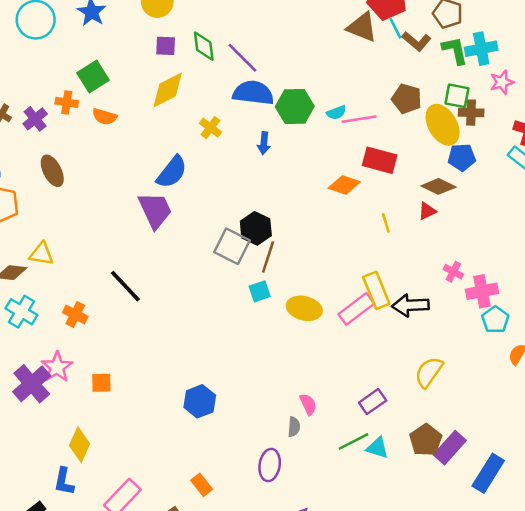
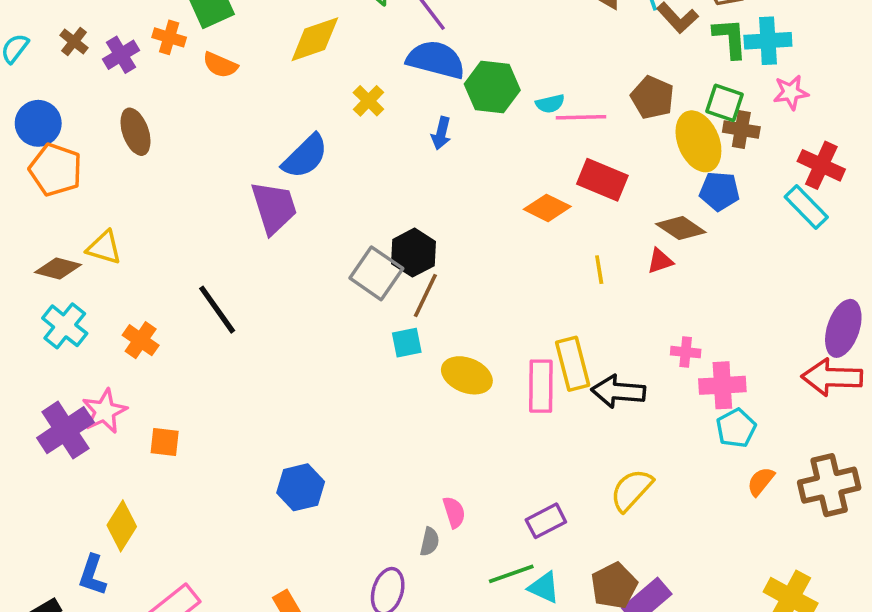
pink cross: (453, 272) -> (686, 352), turned -30
pink rectangle: (356, 309) -> (541, 386), turned -60

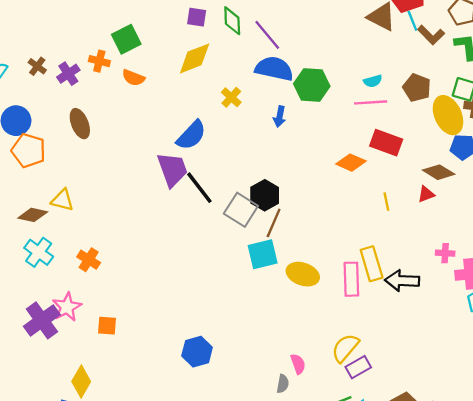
cyan semicircle: (550, 104) -> (373, 81), moved
black line: (217, 310) -> (199, 188), moved
cyan square: (407, 343) -> (263, 254), size x1.5
yellow semicircle: (631, 490) -> (345, 348), moved

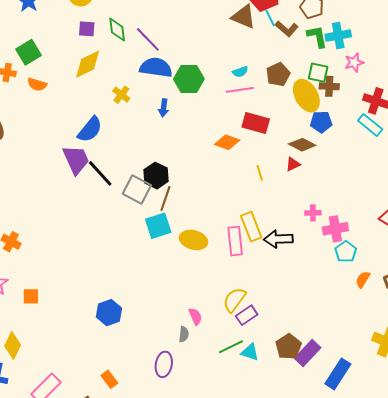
brown pentagon: (417, 88) -> (278, 74), turned 30

